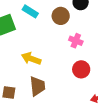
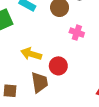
red circle: (81, 69) -> (58, 66), moved

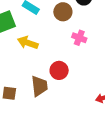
yellow arrow: (31, 54) -> (28, 43), moved

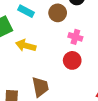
red circle: (59, 70) -> (72, 60), moved

